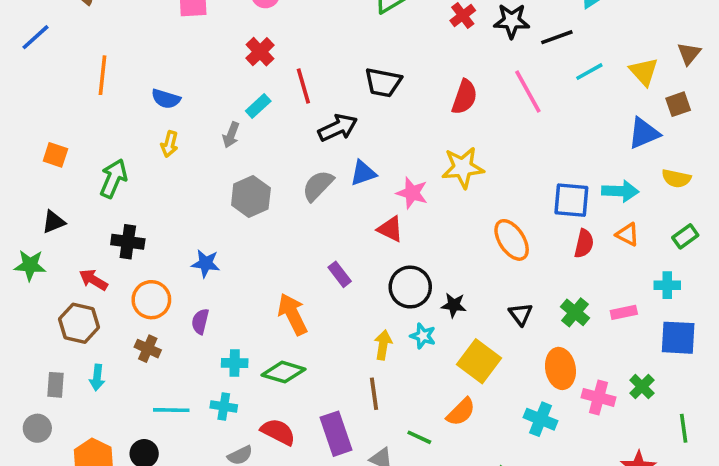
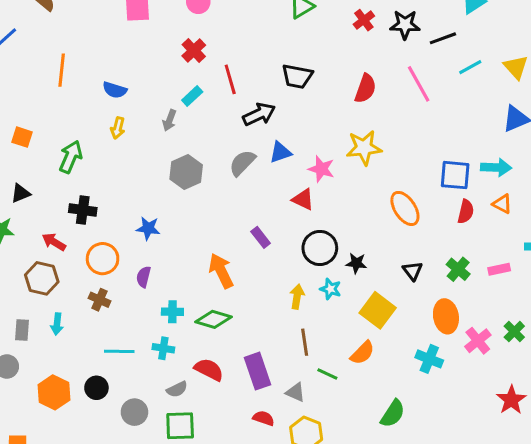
brown line: (374, 394) -> (305, 342), moved
pink cross: (598, 397) -> (478, 341), turned 36

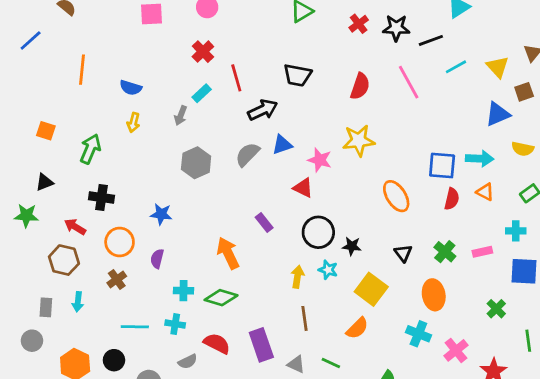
brown cross: (100, 300) -> (117, 280), turned 30
pink cross: (478, 341) -> (456, 350), moved
green line: (327, 374) -> (331, 363), moved

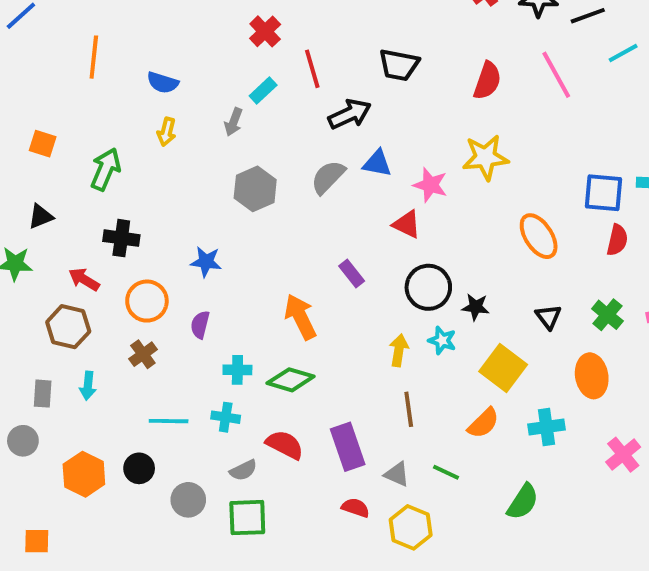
blue triangle: (282, 145) -> (377, 163), turned 30
cyan cross: (418, 334) -> (546, 427), moved, turned -30

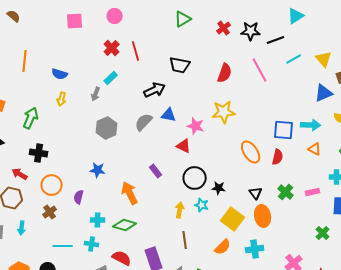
red line: (312, 69) -> (136, 51), moved
red semicircle: (617, 240) -> (278, 157), moved
blue star: (206, 262) -> (98, 170), moved
orange ellipse: (592, 376) -> (263, 216), moved

